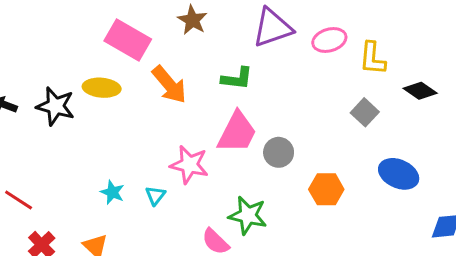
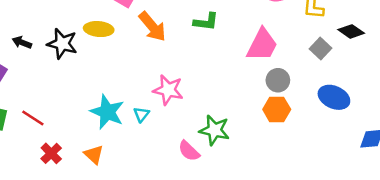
gray square: (365, 112) -> (321, 49), moved
pink trapezoid: (237, 132) -> (262, 45), moved
gray circle: (279, 152) -> (278, 80), moved
cyan star: (112, 192) -> (107, 112), size x1.8

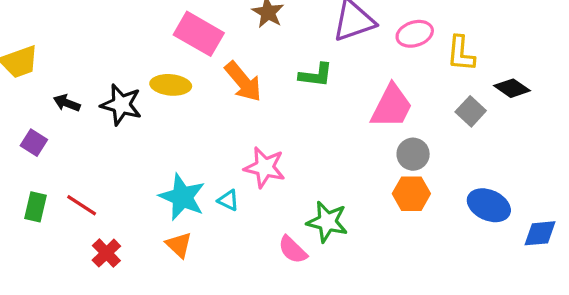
blue ellipse: (334, 97) -> (489, 205), moved
cyan triangle: (141, 114) -> (228, 200), turned -42
orange triangle: (94, 155) -> (179, 245), moved

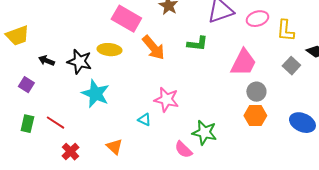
cyan star: (182, 197) -> (95, 94), moved

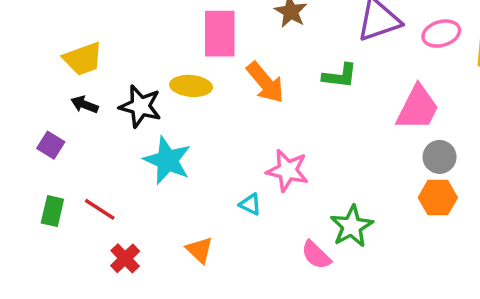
pink rectangle: (126, 19) -> (220, 34), turned 60
yellow trapezoid: (17, 36) -> (83, 59), moved
green star: (204, 133) -> (352, 226), turned 30

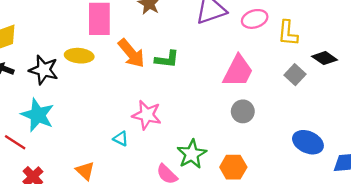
green L-shape: (340, 76) -> (167, 59), moved
gray circle: (440, 157) -> (243, 111), moved
cyan star: (167, 160) -> (38, 115), moved
orange hexagon: (438, 198) -> (233, 167), moved

